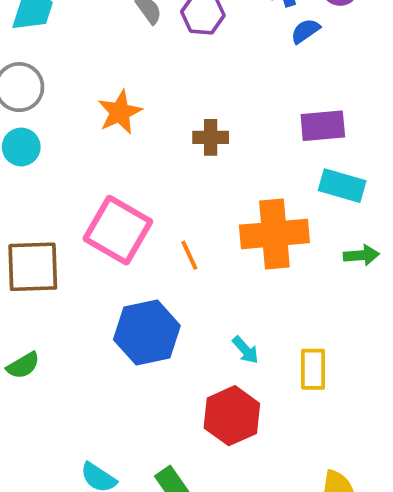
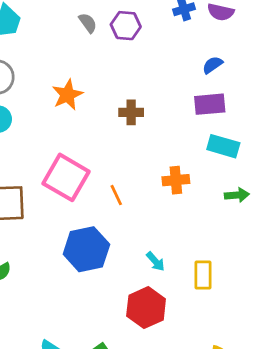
blue semicircle: (305, 31) -> (212, 65), moved
orange cross: (274, 234) -> (176, 180), size x0.6

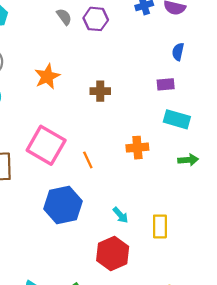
blue semicircle: (212, 65) -> (178, 52), moved, turned -42
purple rectangle: (210, 104) -> (166, 84), size x0.7

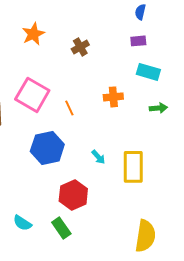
blue semicircle: (178, 52) -> (140, 12), moved
brown cross: (100, 91) -> (80, 47), turned -30
yellow rectangle: (160, 226) -> (133, 167), size x1.5
red hexagon: (113, 253) -> (73, 195), moved

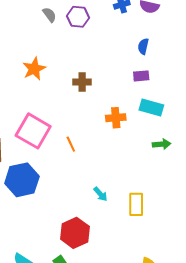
brown cross: (80, 47) -> (82, 82), turned 30
orange cross: (113, 97) -> (116, 118), moved
blue hexagon: (47, 148) -> (22, 180), moved
yellow rectangle: (133, 167) -> (136, 204), size x0.7

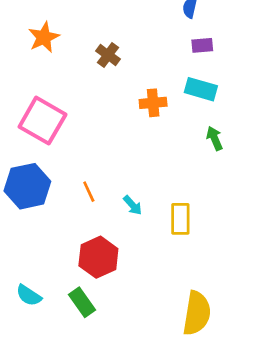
purple rectangle: (141, 76) -> (202, 45), moved
brown cross: (82, 82) -> (108, 55), turned 36
orange line: (71, 144) -> (89, 192), moved
green arrow: (162, 144) -> (215, 138), turned -108

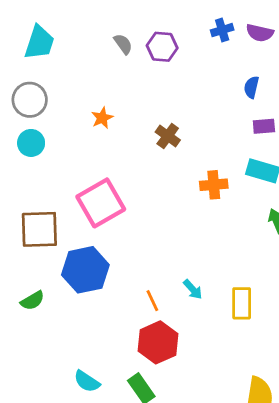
orange star: (44, 37) -> (102, 118), size x0.7
pink square: (42, 121) -> (101, 203), turned 30
orange line: (89, 192) -> (152, 301), moved

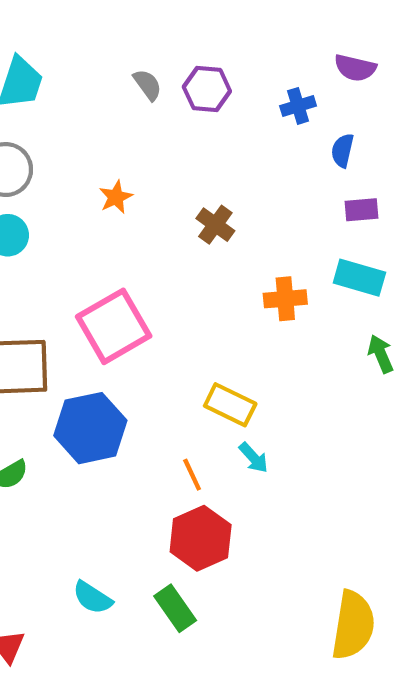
blue cross: (222, 30) -> (298, 106), moved
yellow rectangle: (242, 303) -> (230, 405), moved, turned -64

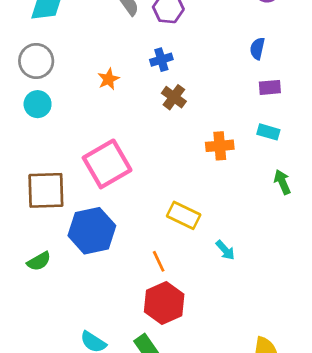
blue cross: (298, 106) -> (161, 60), moved
cyan rectangle: (359, 278) -> (268, 132), size x0.7
cyan arrow: (254, 458) -> (225, 250), moved

